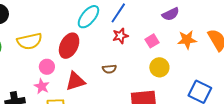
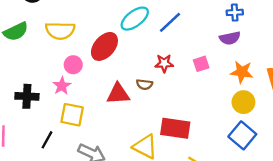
red star: (120, 36) -> (164, 63), moved
yellow circle: (159, 67) -> (243, 102), moved
red triangle: (75, 81) -> (118, 94), moved

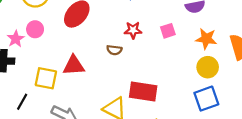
pink circle: (73, 65) -> (35, 29), moved
pink star: (62, 86) -> (16, 39), moved
red triangle: (118, 94) -> (74, 65), moved
blue square: (242, 135) -> (206, 99), turned 30

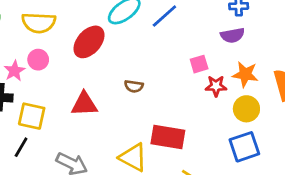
red star: (133, 30) -> (216, 86), moved
yellow square: (46, 78) -> (32, 116), moved

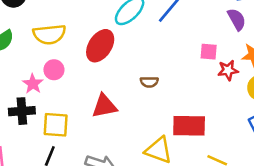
purple semicircle: (232, 35) -> (237, 19), turned -100
pink square: (199, 64) -> (209, 52), turned 30

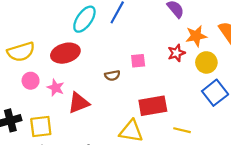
red ellipse: (100, 46) -> (65, 53), turned 52
pink square: (209, 52) -> (138, 61), moved
pink star: (33, 84) -> (56, 88), moved

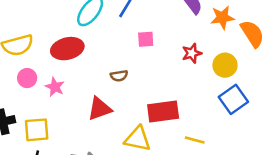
orange star: (196, 36) -> (222, 18), moved
pink square: (138, 61) -> (146, 39), moved
red triangle: (79, 103) -> (99, 109), moved

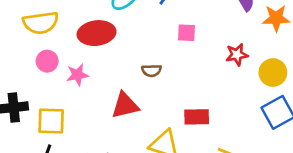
pink star: (55, 87) -> (77, 75), turned 30
red rectangle: (163, 111) -> (197, 117), size x0.7

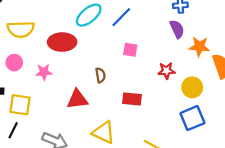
pink circle: (47, 61) -> (14, 63), moved
brown semicircle: (152, 71) -> (100, 75), turned -104
red rectangle: (197, 117) -> (132, 99), moved

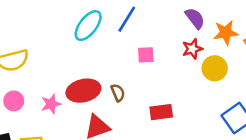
red ellipse: (62, 42) -> (83, 91), moved
red star: (166, 71) -> (192, 49), moved
yellow circle: (192, 87) -> (215, 68), moved

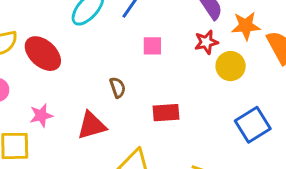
red ellipse: (83, 91) -> (43, 54), moved, turned 52
pink star: (51, 104) -> (41, 115), moved

